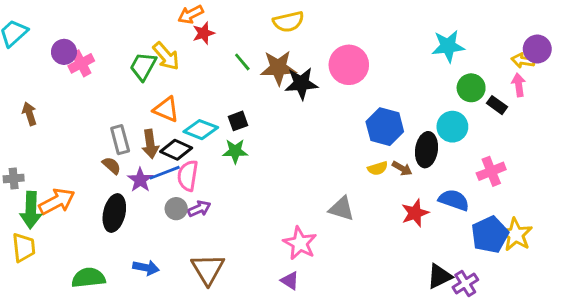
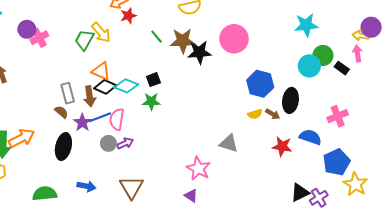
cyan circle: (452, 127) -> (309, 66), moved
black diamond: (176, 150) -> (105, 87), moved
red star: (415, 213) -> (282, 147), turned 30
yellow star: (516, 235) -> (355, 184), moved

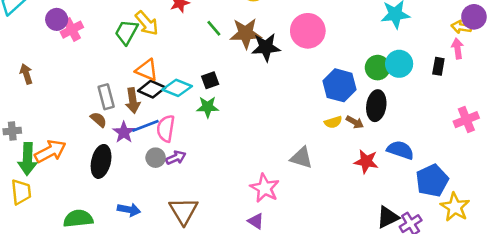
green circle: (323, 55) -> (378, 68), moved
black rectangle: (342, 68) -> (438, 66), turned 64
pink cross: (338, 116) -> (466, 120), moved

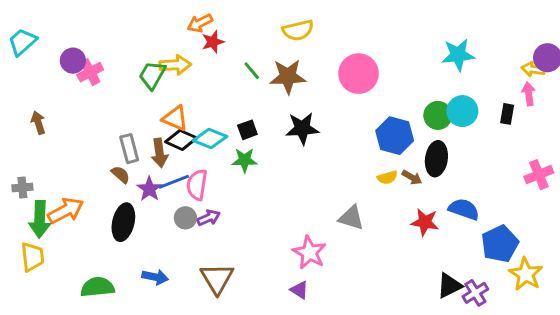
yellow arrow: (147, 23) -> (175, 65), turned -52
black star: (266, 47) -> (302, 128), moved

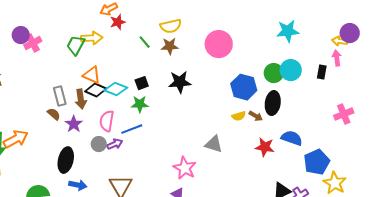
yellow semicircle: (298, 30) -> (171, 26), moved
brown star: (288, 76) -> (170, 46), size x0.7
blue line: (174, 182) -> (132, 129), moved
black ellipse: (123, 222) -> (66, 160), moved

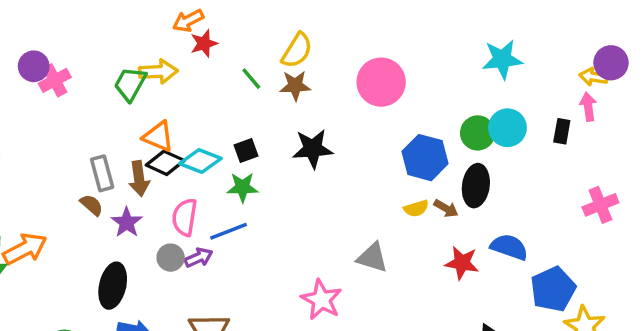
yellow semicircle: (171, 26) -> (297, 50), turned -45

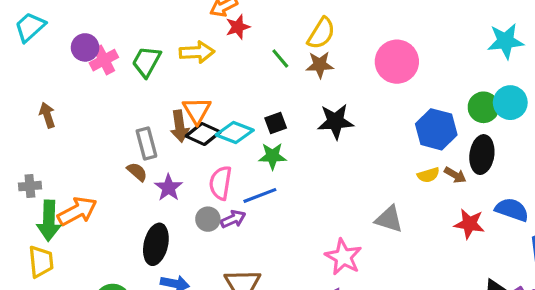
green trapezoid: (130, 84) -> (146, 62), moved
orange triangle: (158, 136) -> (197, 110), turned 36
brown arrow: (139, 179) -> (180, 126), moved

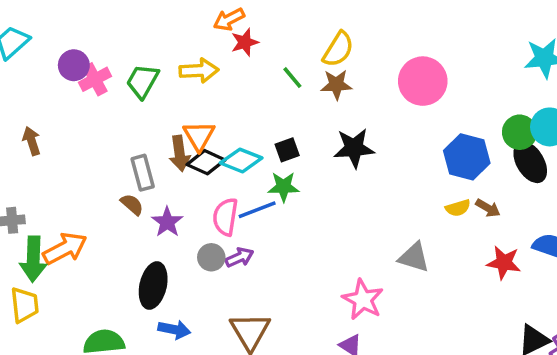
black ellipse: (482, 155) -> (530, 162), moved, turned -39
blue line: (260, 195) -> (257, 210), moved

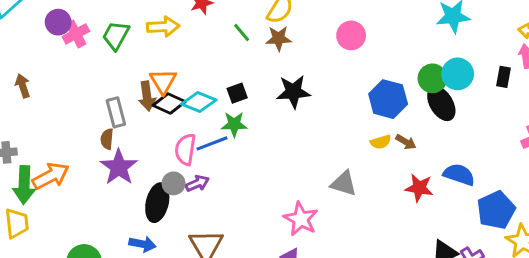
pink circle: (423, 81) -> (351, 35), size x0.7
brown semicircle: (132, 204) -> (107, 139), turned -126
purple star: (167, 222) -> (119, 167), moved, size x1.4
black ellipse: (153, 285) -> (157, 203), moved

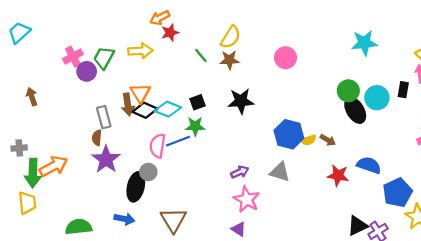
purple circle: (58, 22) -> (87, 71), moved
cyan circle: (458, 74) -> (377, 98), moved
blue hexagon: (388, 99) -> (289, 134), moved
purple arrow: (197, 183) -> (240, 172), moved

